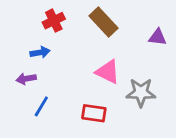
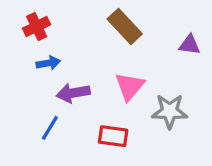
red cross: (54, 21) -> (37, 26), moved
pink triangle: (108, 72) -> (130, 86), turned 44
purple arrow: (26, 79) -> (73, 93), moved, size x1.4

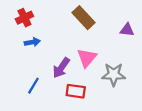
purple arrow: (73, 93) -> (61, 68), moved, turned -45

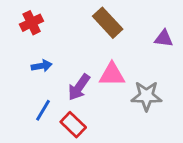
blue arrow: (32, 42) -> (42, 66), moved
pink triangle: (87, 58) -> (112, 74), turned 50
red rectangle: (76, 91) -> (73, 125), moved, turned 36

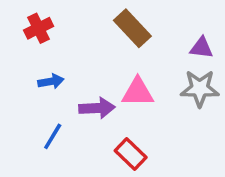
purple arrow: (79, 87) -> (97, 108), turned -128
gray star: (146, 96) -> (200, 88), moved
red rectangle: (73, 125) -> (131, 154), moved

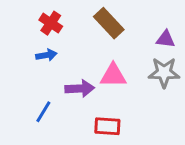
red cross: (39, 28) -> (51, 23), moved, turned -30
blue arrow: (51, 81) -> (46, 55), moved
red rectangle: (131, 154) -> (107, 126), turned -40

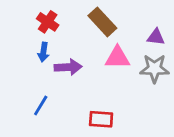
blue arrow: (46, 55) -> (43, 52), turned 108
pink triangle: (113, 75) -> (117, 58), moved
purple arrow: (80, 88) -> (68, 67), moved

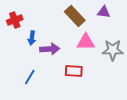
red cross: (48, 22) -> (15, 20), moved, turned 35
purple triangle: (156, 37) -> (104, 12), moved
red rectangle: (101, 119) -> (74, 71), moved

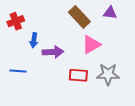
pink triangle: (86, 42) -> (91, 45), turned -30
gray star: (113, 50) -> (108, 74), moved
blue line: (30, 77) -> (18, 71), moved, turned 63

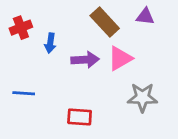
blue arrow: (34, 40) -> (50, 43), moved
purple arrow: (53, 52) -> (85, 60), moved
red rectangle: (78, 75) -> (80, 117), moved

